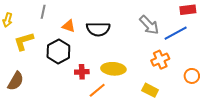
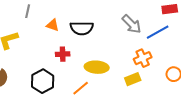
black hexagon: (58, 51) -> (43, 81), moved
red cross: (82, 72) -> (63, 54), moved
yellow rectangle: (150, 90) -> (133, 79), moved, turned -49

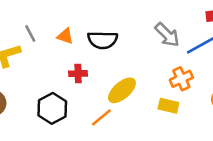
gray line: (28, 11) -> (30, 34), moved, turned -40
yellow ellipse: (97, 67) -> (122, 90), turned -45
yellow rectangle: (133, 79) -> (168, 106), turned 35

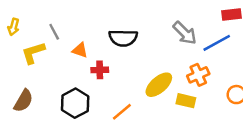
orange triangle: (65, 36) -> (80, 50), moved
yellow ellipse: (122, 90) -> (159, 85), moved

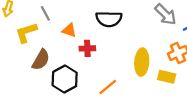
yellow ellipse: (159, 85) -> (142, 62), turned -45
brown semicircle: (23, 101) -> (41, 60), moved

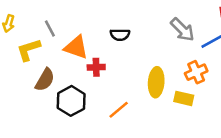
black semicircle: (109, 19) -> (120, 35), size x0.7
orange triangle: (69, 30) -> (76, 47), size x1.5

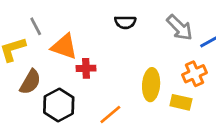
black semicircle: (120, 35) -> (125, 22), moved

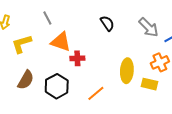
black semicircle: (125, 22) -> (107, 23), turned -126
gray line: (36, 26) -> (47, 18), moved
brown semicircle: (30, 82) -> (26, 80), moved

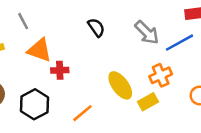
yellow ellipse: (127, 71) -> (120, 85), turned -40
yellow rectangle: (150, 84) -> (148, 102), turned -42

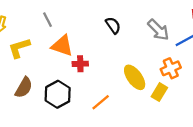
yellow rectangle: (148, 102) -> (159, 92), turned -30

